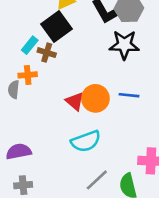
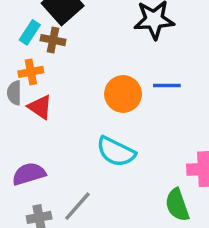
red triangle: (75, 101) -> (40, 107), moved
cyan semicircle: (86, 141) -> (116, 152), turned 52
gray line: (97, 180) -> (77, 206), moved

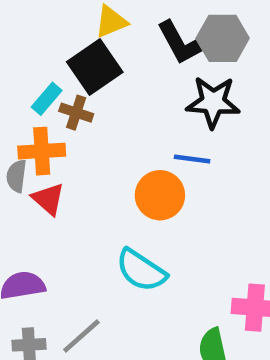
orange cross: (31, 72) -> (42, 151), size x1.4
blue line: (167, 85) -> (192, 159), moved

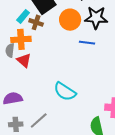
orange circle: (160, 195) -> (70, 20), moved

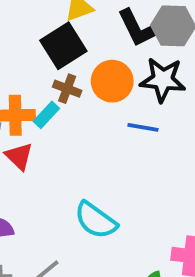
cyan rectangle: (23, 16) -> (46, 115), moved
brown cross: (36, 22) -> (67, 89), moved

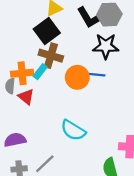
orange circle: (112, 81) -> (77, 77), moved
brown cross: (67, 89) -> (51, 56), size x1.5

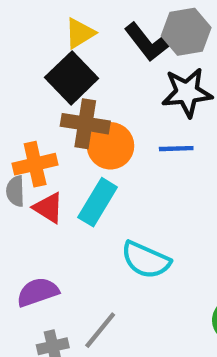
cyan rectangle: (40, 72) -> (98, 202), moved, size x1.5
orange circle: (77, 77) -> (110, 146), moved

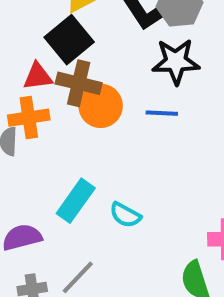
cyan rectangle: (98, 202) -> (76, 201), moved
red triangle: (48, 208) -> (38, 76), moved, turned -44
cyan semicircle: (146, 260) -> (125, 215), size x0.7

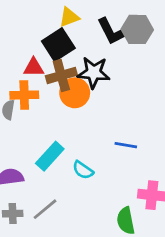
black star: (176, 62) -> (94, 73), moved
brown cross: (79, 83) -> (61, 75), turned -36
blue line: (162, 113) -> (126, 145), moved

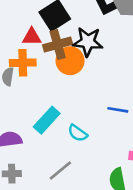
gray line: (45, 209) -> (60, 170), moved

